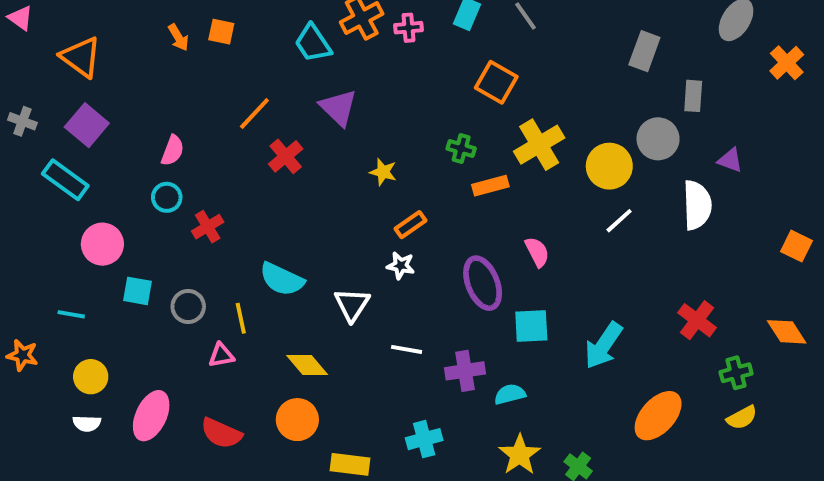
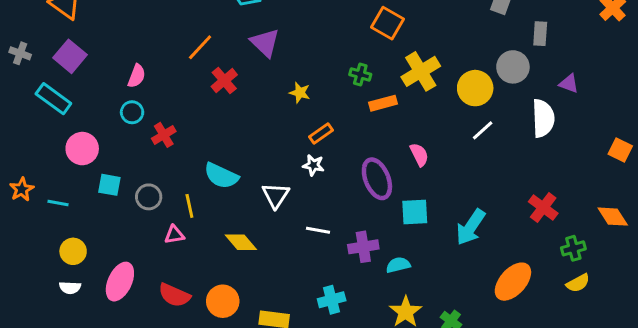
orange star: (22, 355) -> (22, 189), moved, turned 30
orange circle: (297, 420) -> (223, 301), moved

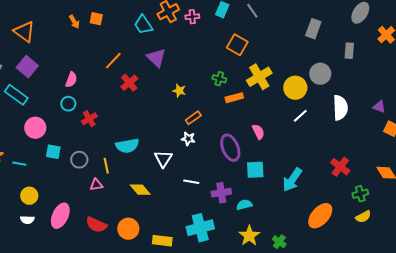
gray rectangle: (540, 34) -> (349, 51), moved
purple triangle: (569, 84) -> (379, 107), moved
cyan semicircle: (221, 176) -> (127, 146), turned -35
cyan cross: (332, 300) -> (200, 228), size x1.5

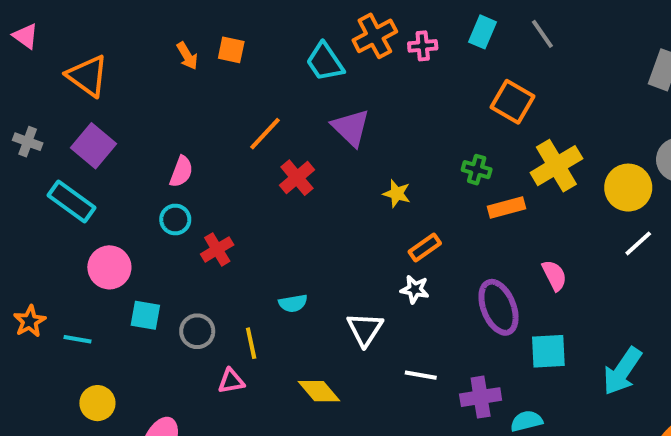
cyan semicircle: (127, 146) -> (293, 303), size x0.6

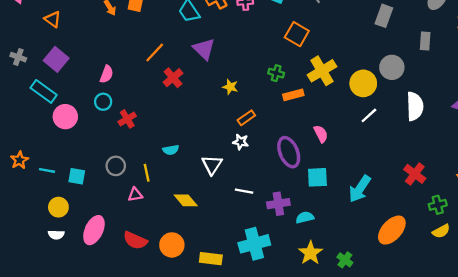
orange triangle: (87, 76) -> (53, 19), size x0.7
pink circle: (109, 267) -> (65, 117), moved
cyan square: (145, 315) -> (77, 176), moved

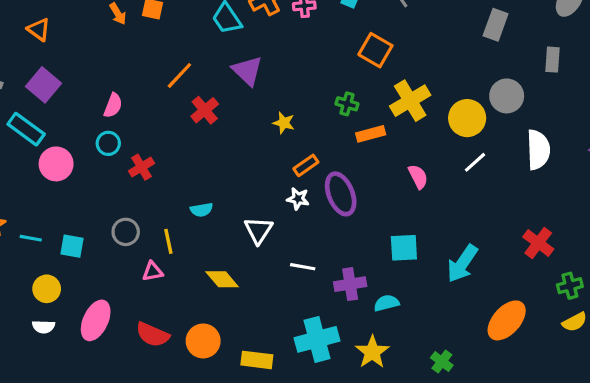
pink semicircle: (321, 134) -> (418, 177), moved
purple ellipse: (289, 152) -> (341, 194), moved
yellow star: (311, 253) -> (372, 352), moved

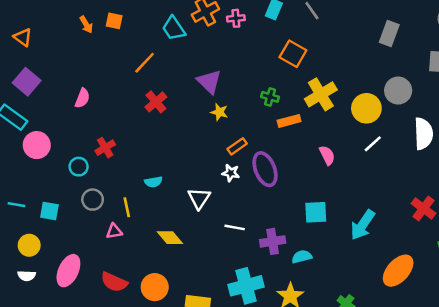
purple triangle: (247, 71) -> (209, 82), moved
orange line: (179, 75) -> (145, 63), moved
cyan circle: (108, 143) -> (79, 167), moved

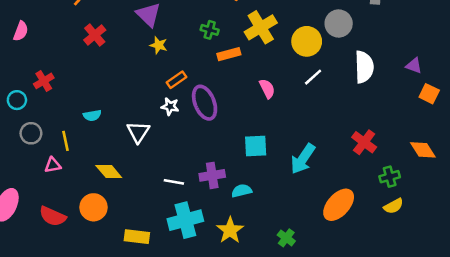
white line: (235, 227) -> (174, 182), moved
orange circle: (155, 287) -> (93, 207), moved

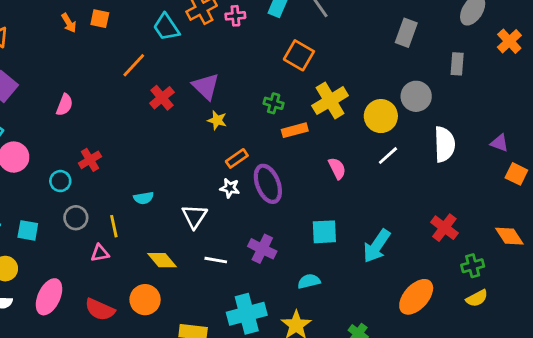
red cross: (95, 35) -> (162, 98), moved
purple cross: (212, 175) -> (262, 249), moved, turned 35
white line: (174, 182) -> (216, 260), moved

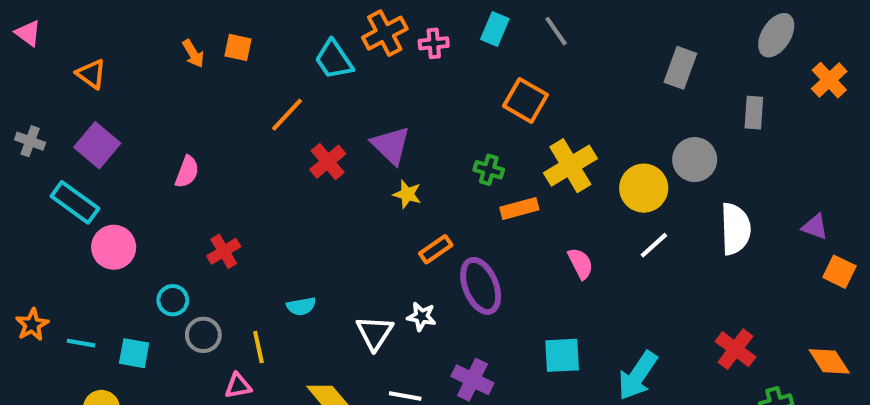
cyan circle: (60, 181) -> (173, 300), moved
white star: (230, 188) -> (421, 317), moved

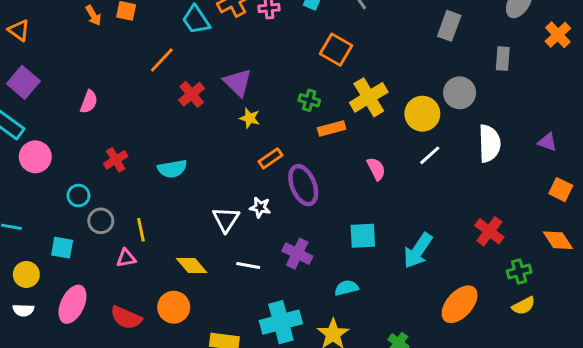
orange square: (839, 272) -> (561, 190), moved
cyan semicircle: (301, 306) -> (172, 169), moved, size x1.4
cyan square: (134, 353) -> (62, 248), moved

